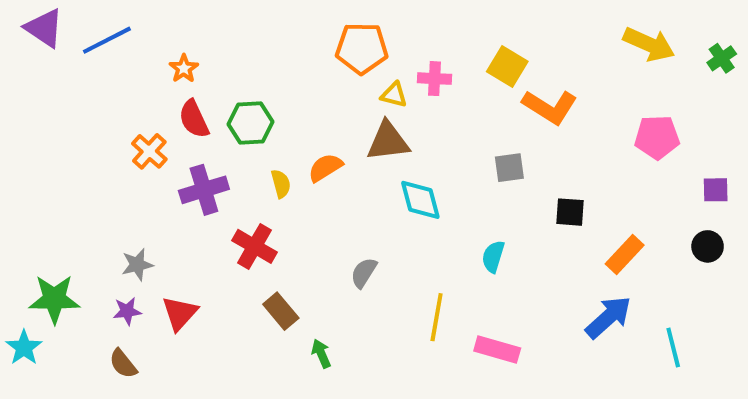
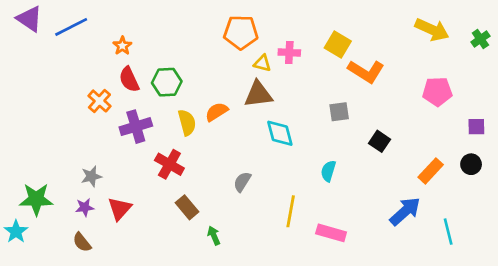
yellow semicircle: (281, 184) -> (187, 122), size x1.4
black square: (570, 212) -> (379, 141), turned 30
orange rectangle: (625, 255) -> (431, 171), moved

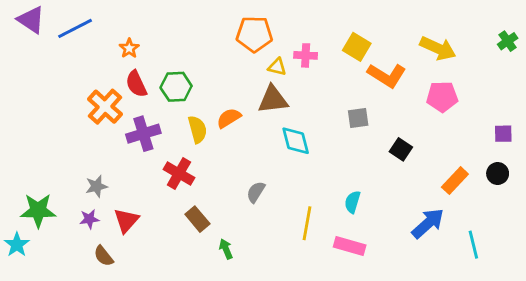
yellow arrow: (432, 30) -> (438, 48), moved
pink pentagon: (437, 92) -> (442, 97), moved
orange cross: (99, 101) -> (105, 107), size x1.4
cyan semicircle: (328, 171) -> (353, 202), moved
brown semicircle: (82, 242) -> (104, 256), moved

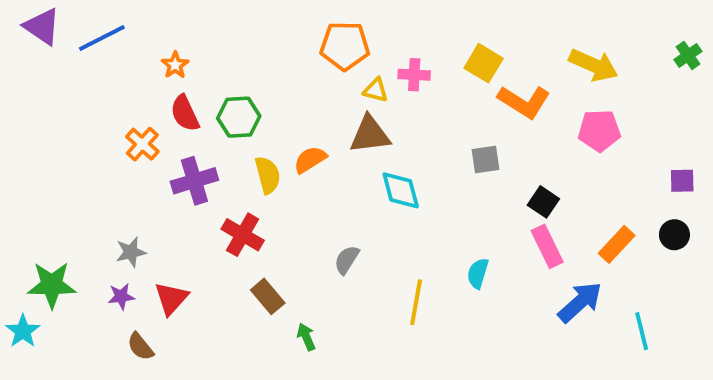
orange cross: (105, 107) -> (142, 144), size x0.7
pink rectangle: (350, 246) -> (547, 246), moved, turned 48

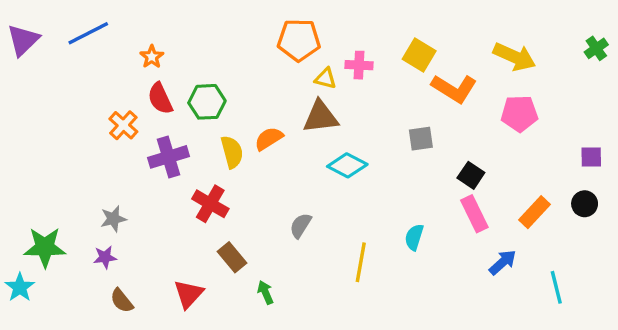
purple triangle: (42, 27) -> (23, 40), moved, turned 42
cyan diamond: (401, 190) -> (347, 165), turned -48
red triangle: (171, 298) -> (189, 294), moved
blue arrow: (580, 302) -> (503, 262), size x0.7

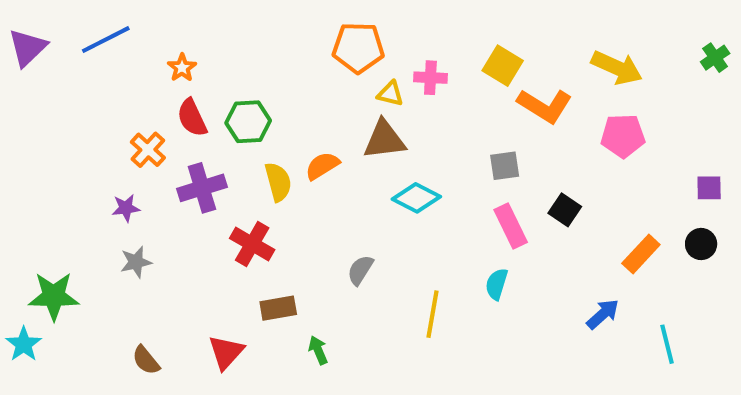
pink rectangle: (474, 214) -> (511, 226), moved
purple star: (105, 257) -> (126, 208), moved
brown rectangle: (232, 257) -> (278, 308), turned -60

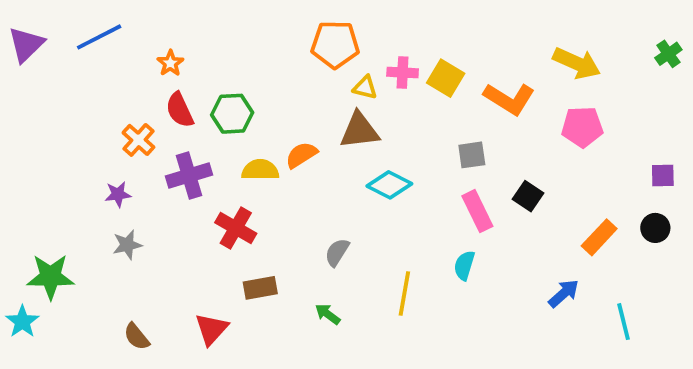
yellow square: (503, 66) -> (446, 78), moved
yellow semicircle: (278, 182) -> (260, 170), turned -75
green arrow: (318, 350) -> (328, 314), moved, turned -30

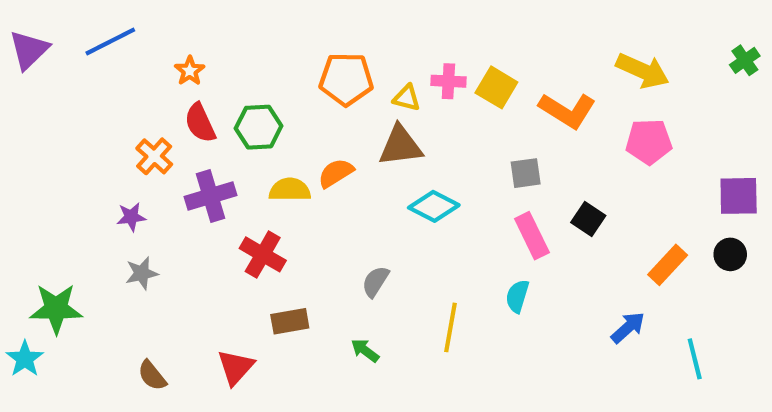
orange pentagon: (335, 44) -> (346, 79), moved
purple square: (663, 176) -> (739, 196), size x1.5

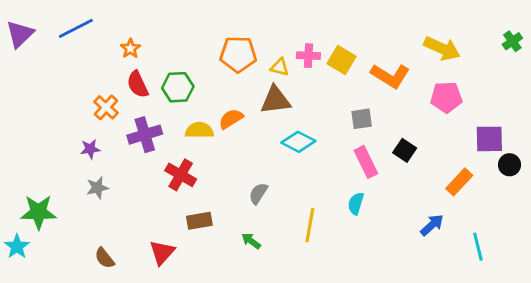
purple square: (739, 196) -> (489, 139), moved
black circle: (730, 254) -> (509, 165), moved

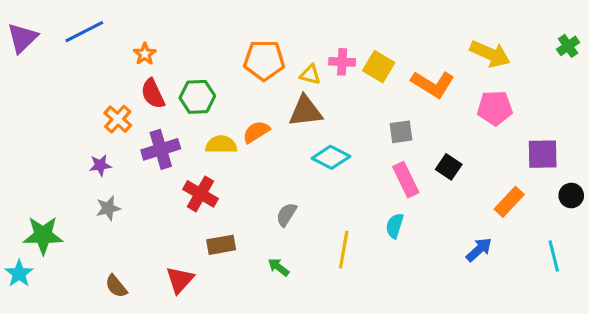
black circle: (509, 165) -> (571, 196), moved
cyan line: (478, 247) -> (554, 256), moved

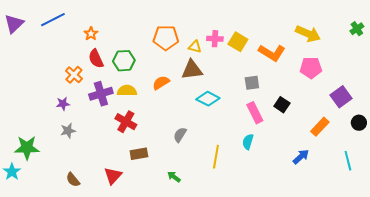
yellow semicircle: (221, 145) -> (127, 91), moved
purple square: (543, 154) -> (341, 97), turned -35
green arrow: (278, 267) -> (174, 177), moved

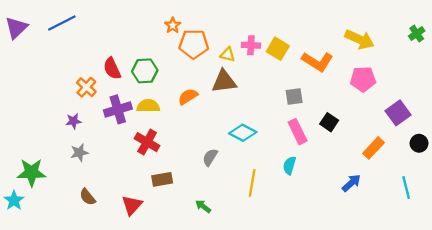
orange star: (91, 34) -> (173, 25), moved
cyan diamond: (208, 99) -> (243, 133), moved
brown semicircle: (73, 180) -> (88, 197), moved

